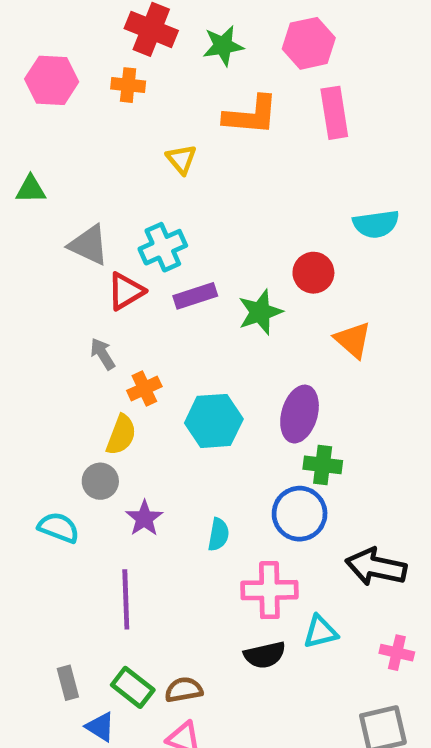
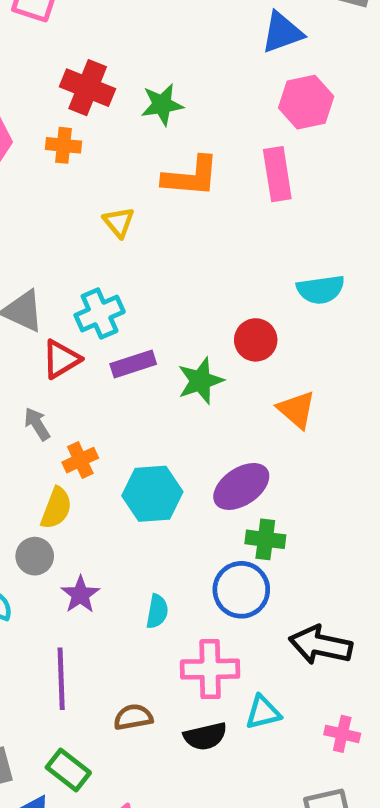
pink hexagon: (309, 43) -> (306, 102), moved
purple ellipse: (300, 414) -> (241, 486), turned 40
brown semicircle: (184, 690) -> (133, 717), moved

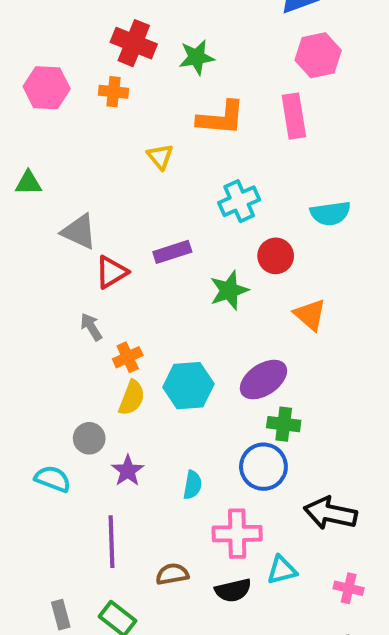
cyan cross: (100, 314) -> (239, 201), moved
purple rectangle: (133, 364) -> (172, 252), moved
yellow semicircle: (56, 508) -> (132, 398), moved

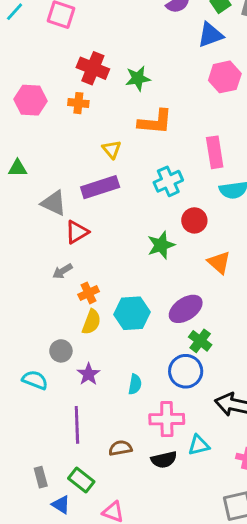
pink rectangle: (294, 116) -> (215, 152), moved
purple rectangle: (172, 252) -> (100, 187), moved, size x1.4
gray arrow: (91, 327) -> (62, 271), turned -90
green cross: (284, 424) -> (200, 341), turned 30

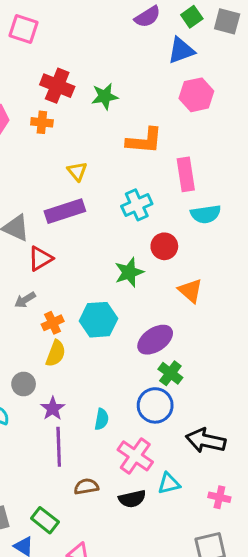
orange L-shape: (155, 122) -> (144, 141), moved
cyan hexagon: (132, 313) -> (99, 320), moved
pink cross: (167, 419) -> (135, 456), turned 36
purple line: (77, 425) -> (59, 447), moved

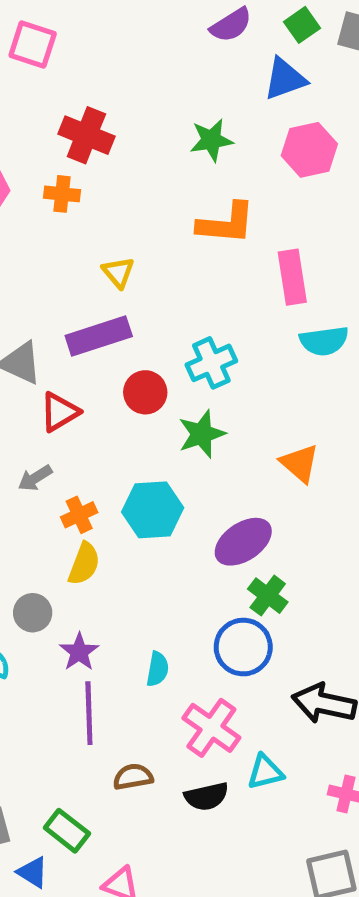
green star: (105, 96) -> (211, 140), moved
cyan cross: (137, 205) -> (211, 363), moved
red circle: (164, 246) -> (145, 392), moved

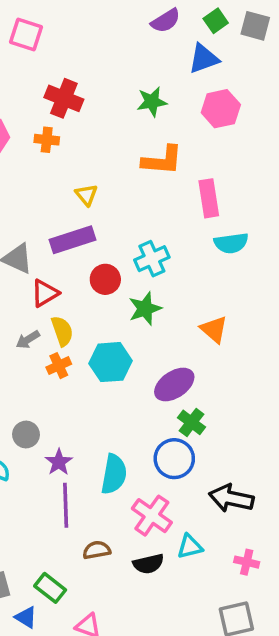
yellow semicircle: (84, 564) -> (62, 331), moved, turned -40
cyan semicircle: (158, 669) -> (114, 474), size x1.6

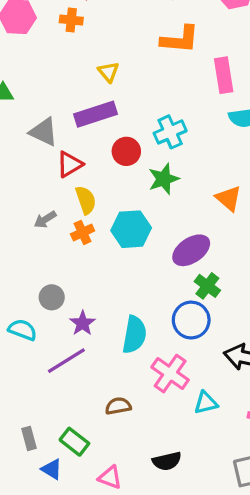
gray arrow: (28, 340) -> (45, 219), moved
purple line: (66, 505) -> (66, 361), moved, turned 60
black semicircle: (148, 564) -> (167, 461), moved

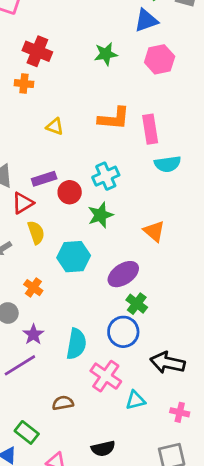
orange L-shape: (180, 39) -> (114, 118), moved
yellow triangle: (108, 72) -> (55, 126), turned -30
purple rectangle: (96, 114) -> (44, 179), moved, size x0.7
orange cross: (83, 232) -> (33, 288), moved, turned -30

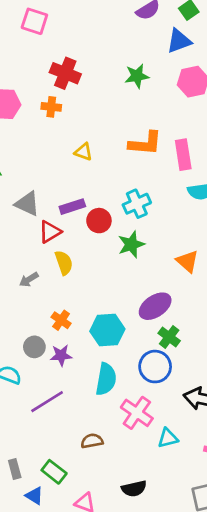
cyan hexagon: (74, 257) -> (107, 330), moved
purple star: (33, 334) -> (61, 355), moved, turned 30

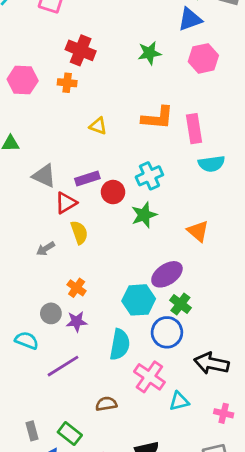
cyan hexagon: (107, 330) -> (139, 300), moved

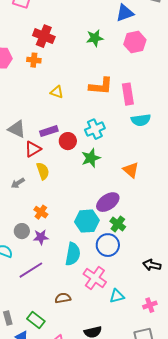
black arrow: (211, 363) -> (152, 265), moved, size x0.7
pink cross: (224, 413) -> (150, 305), turned -32

